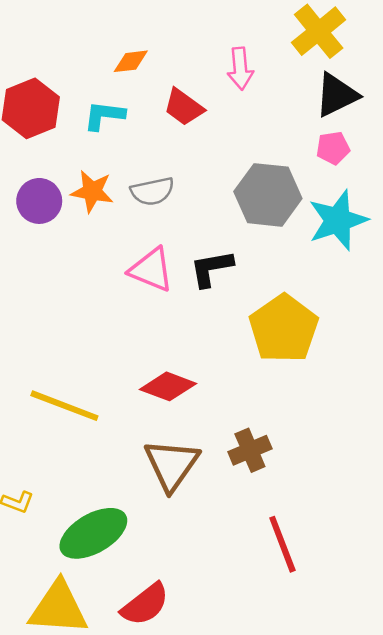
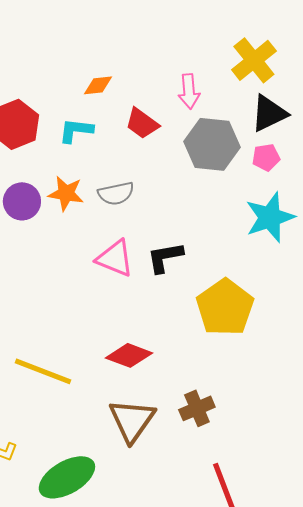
gray hexagon: (268, 195) -> (212, 144), moved

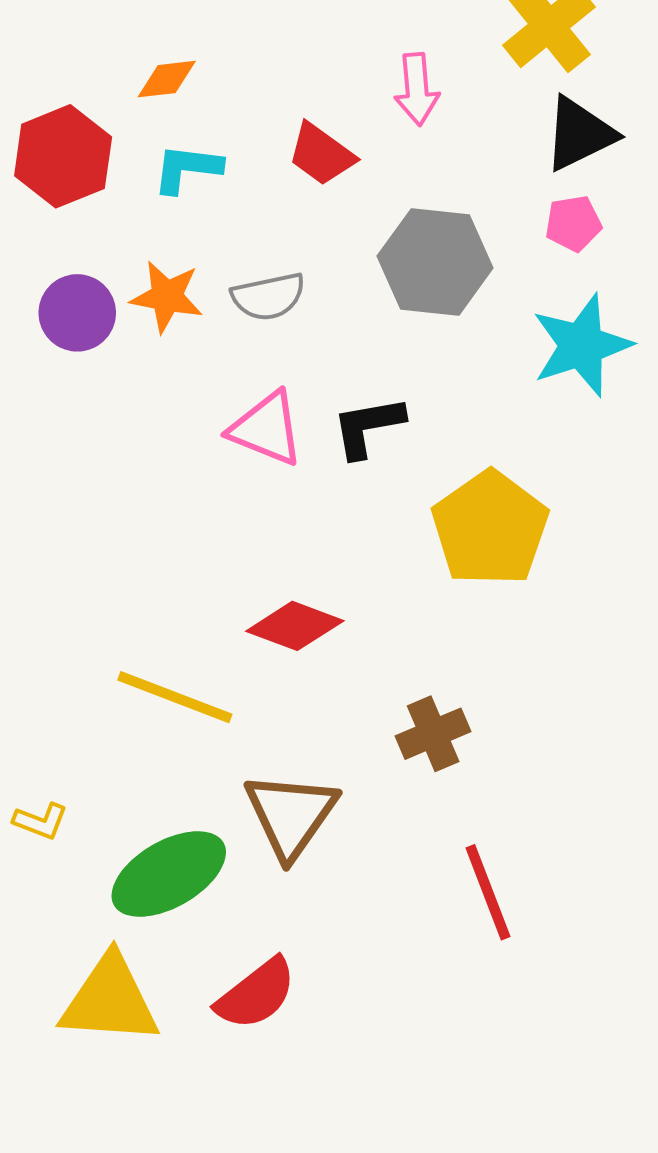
orange diamond: (98, 85) -> (167, 79), moved
gray hexagon: (212, 144) -> (435, 262), moved
yellow line: (43, 371) -> (175, 697), moved
brown triangle: (132, 420) -> (291, 815), moved

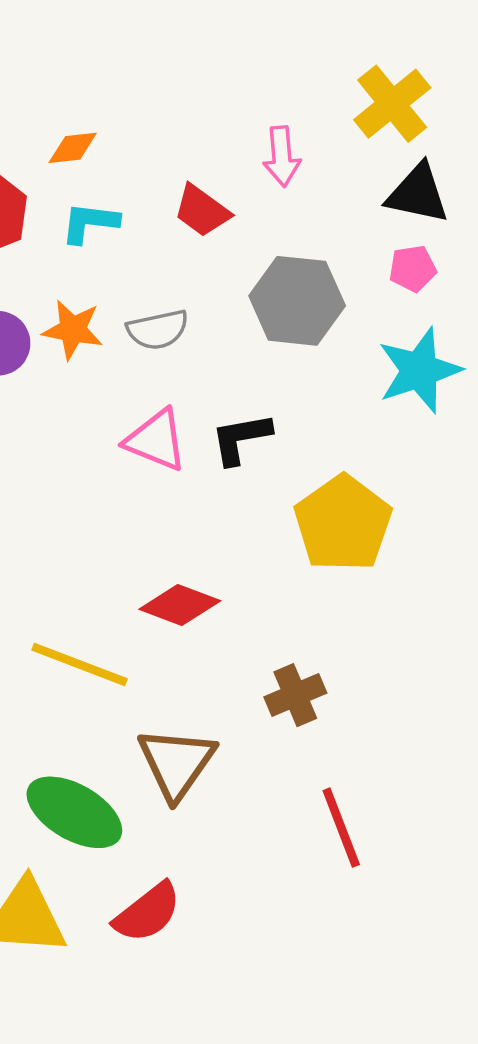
black triangle: (579, 134) -> (418, 194), turned 38
green ellipse: (169, 874) -> (74, 812), turned 60

